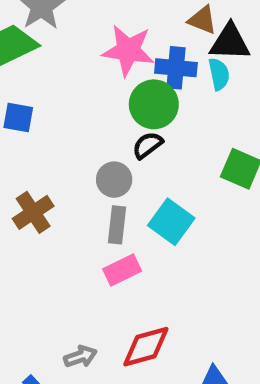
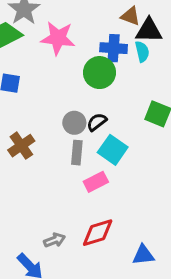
pink star: (128, 50) -> (58, 38), moved
black semicircle: (148, 145) -> (97, 122), moved
pink rectangle: (122, 270) -> (96, 182), moved

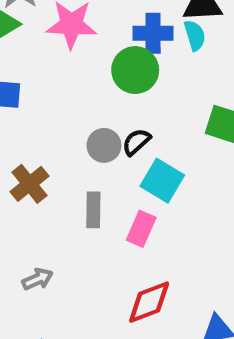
gray rectangle: (77, 153) -> (93, 210), moved
pink rectangle: (96, 182) -> (141, 229), turned -35
gray arrow: (55, 240) -> (37, 279), moved

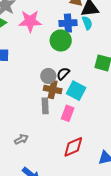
brown cross: (29, 184) -> (53, 89), moved, turned -36

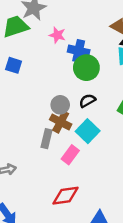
pink star: (30, 21) -> (57, 35), size x0.6
blue cross: (68, 23) -> (79, 51), moved
black semicircle: (63, 74) -> (87, 101), moved

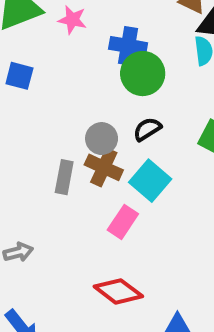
pink star: (57, 35) -> (72, 20), moved
gray rectangle: (47, 139) -> (64, 177), moved
red diamond: (66, 196) -> (118, 291), turned 48

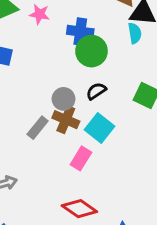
gray rectangle: (64, 177) -> (38, 128), turned 30

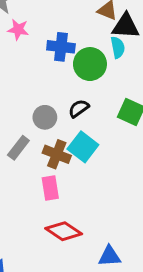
green circle: (91, 51) -> (90, 64), moved
brown cross: (66, 120) -> (57, 154), moved
pink rectangle: (81, 158) -> (50, 188), moved, turned -40

